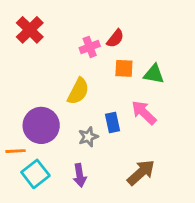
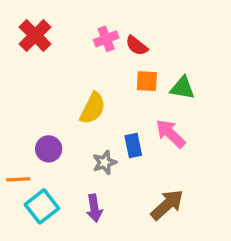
red semicircle: (115, 38) -> (137, 46), turned 90
pink cross: (90, 47) -> (106, 39), moved
purple circle: (41, 125) -> (49, 149), size x0.6

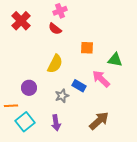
pink cross: (106, 39) -> (60, 11), moved
red semicircle: (137, 46) -> (55, 29), moved
green triangle: (182, 88) -> (115, 60), moved
blue rectangle: (133, 146) -> (79, 86), turned -48

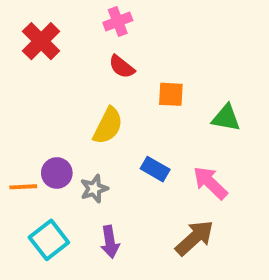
red semicircle: (55, 29) -> (122, 67), moved
pink arrow: (101, 79) -> (210, 183), moved
gray star: (62, 96) -> (94, 189), moved
orange line: (11, 106) -> (23, 187), moved

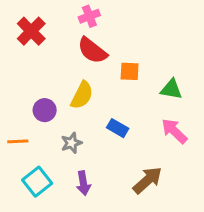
red semicircle: (122, 67) -> (92, 51), size x1.5
purple circle: (57, 173) -> (45, 110), moved
pink arrow: (210, 183) -> (174, 131), moved

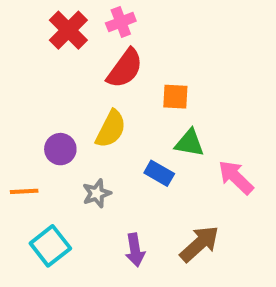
red cross: (31, 31) -> (68, 30), moved
red semicircle: (92, 51) -> (125, 68), turned -92
green triangle: (171, 89) -> (189, 143), moved
purple arrow: (83, 183) -> (135, 250), moved

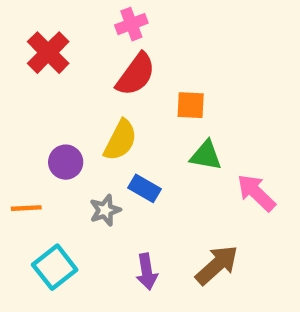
red cross: (68, 30) -> (48, 53), moved
blue rectangle: (159, 173) -> (145, 188), moved

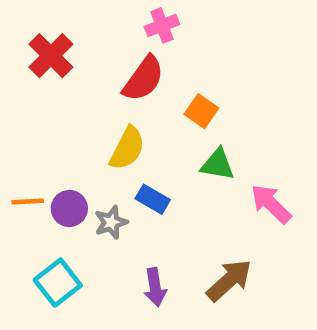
pink cross: (131, 24) -> (162, 25), moved
orange square: (191, 105) -> (201, 111), turned 32
purple circle: (66, 162) -> (69, 208), moved
orange line: (26, 208) -> (28, 202), moved

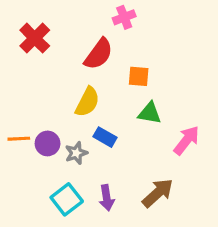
pink cross: (162, 25) -> (124, 17), moved
orange square: (201, 111) -> (139, 76), turned -30
pink arrow: (271, 204) -> (186, 140), turned 84
cyan square: (58, 283) -> (67, 199), moved

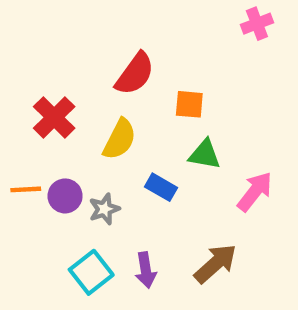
pink cross: (124, 17) -> (257, 24), moved
red cross: (35, 38) -> (54, 117), moved
blue rectangle: (105, 137) -> (161, 187), moved

